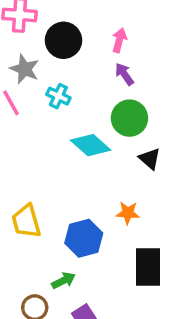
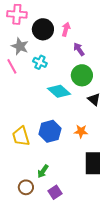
pink arrow: (119, 40) -> (66, 29), moved
blue hexagon: (84, 238) -> (50, 131), moved
green arrow: (63, 281) -> (43, 171), turned 152

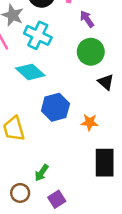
cyan cross: (40, 62) -> (38, 35), size x1.5
cyan diamond: (59, 91) -> (30, 72), moved
blue hexagon: (50, 131) -> (55, 107), moved

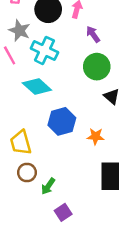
brown circle: (20, 193) -> (27, 173), moved

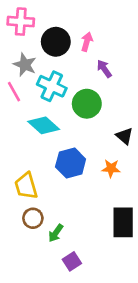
green circle: (97, 67) -> (87, 104), moved
orange star: (95, 136) -> (111, 168), moved

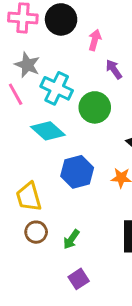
black circle: (56, 42) -> (61, 19), moved
green arrow: (56, 233) -> (71, 239), moved

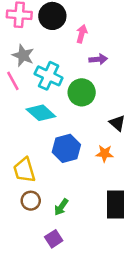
purple arrow: (114, 69) -> (98, 59), turned 120
purple square: (79, 279) -> (54, 239), moved

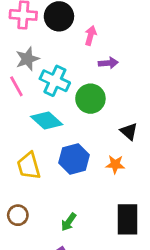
gray star: (23, 55) -> (27, 59), turned 30
yellow trapezoid: (24, 170) -> (29, 166), moved
brown circle: (31, 201) -> (18, 215), moved

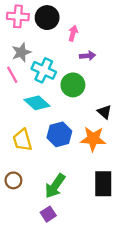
orange star: (115, 164) -> (93, 139), size x1.6
green arrow: (69, 222) -> (55, 186), size x1.6

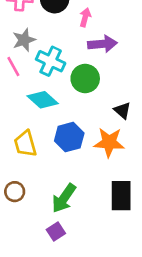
purple arrow: (88, 56) -> (102, 44), size x1.5

